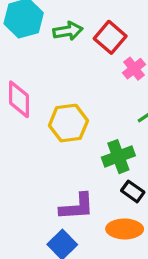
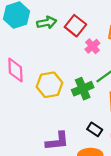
green cross: (118, 157) -> (83, 89), moved

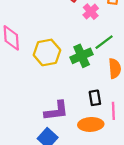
black rectangle: (95, 129) -> (95, 98), turned 48

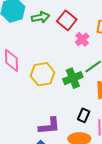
black rectangle: (95, 98) -> (84, 115), turned 32

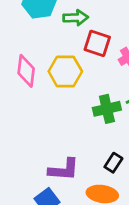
red square: (67, 20) -> (97, 43), moved, turned -30
yellow hexagon: (43, 74) -> (65, 71), moved

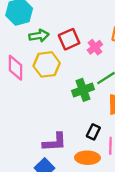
green arrow: (76, 18) -> (39, 36), moved
red square: (97, 43) -> (69, 39), turned -35

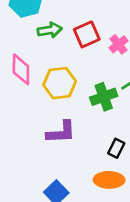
yellow hexagon: (47, 64) -> (60, 83), moved
purple L-shape: (55, 142) -> (61, 132), moved

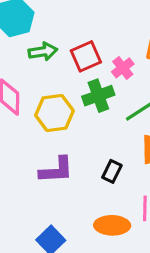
green cross: (104, 97) -> (98, 96), moved
black rectangle: (116, 148) -> (112, 171), moved

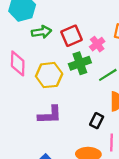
black rectangle: (112, 171) -> (97, 121), moved

